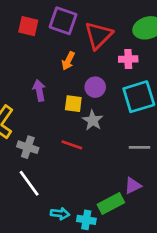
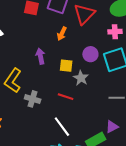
pink cross: (128, 59) -> (115, 32), moved
purple circle: (95, 87) -> (90, 54), moved
white line: (29, 183) -> (62, 127), moved

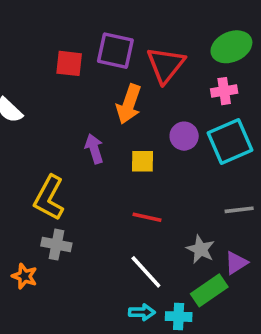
orange arrow: (62, 34) -> (129, 104), size x1.5
gray star: (81, 78) -> (200, 249), moved
gray cross: (33, 99) -> (56, 245), moved

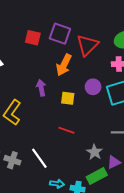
gray cross: (56, 245) -> (12, 160), moved
white line: (146, 272) -> (39, 158), moved

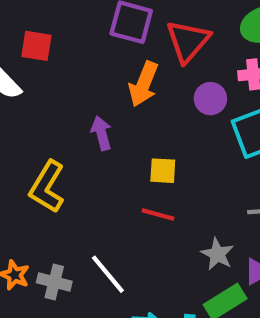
red square: (33, 38) -> (36, 46), moved
purple circle: (93, 87) -> (210, 99), moved
yellow square: (68, 98) -> (163, 171), moved

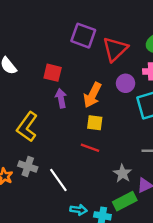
red square: (36, 46) -> (53, 73), moved
orange arrow: (144, 84) -> (92, 95), moved
gray cross: (54, 282) -> (28, 167), moved

